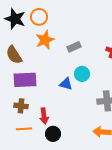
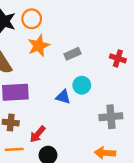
red arrow: (44, 116) -> (37, 134), turned 49

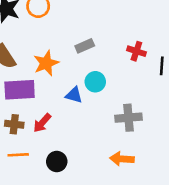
orange star: (39, 46) -> (46, 63), moved
red arrow: (37, 134) -> (42, 123), moved

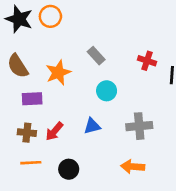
gray rectangle: (85, 46) -> (96, 56), turned 72
purple rectangle: (20, 90) -> (32, 99), size x0.7
blue triangle: (74, 95) -> (92, 126), moved, turned -30

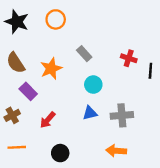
orange circle: (50, 16) -> (56, 19), moved
purple rectangle: (32, 99) -> (28, 91), turned 48
blue triangle: (92, 126) -> (90, 113), moved
brown cross: (27, 133) -> (12, 115), moved, turned -35
orange line: (31, 163) -> (17, 147), moved

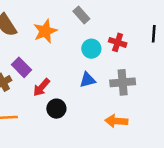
red cross: (129, 58) -> (118, 42), moved
purple rectangle: (28, 91) -> (21, 67), moved
black circle: (60, 153) -> (56, 109), moved

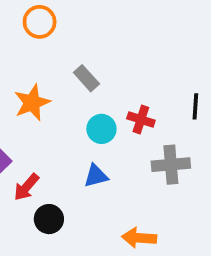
gray cross: (123, 82) -> (171, 165), moved

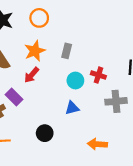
gray rectangle: (86, 78) -> (67, 51), turned 56
orange star: (32, 103) -> (35, 51), moved
red arrow: (26, 187) -> (32, 75), moved

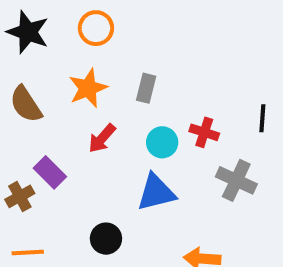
red arrow: (32, 75) -> (102, 138), moved
gray cross: (116, 101) -> (236, 180), turned 30
blue triangle: (72, 108) -> (156, 192), size x1.5

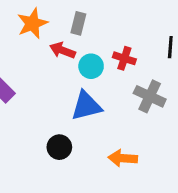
red arrow: (102, 138) -> (63, 50), moved, turned 70
black circle: (106, 239) -> (59, 147), moved

